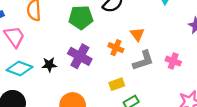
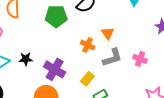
purple cross: (80, 56) -> (55, 69), moved
yellow rectangle: (117, 84) -> (87, 79), turned -32

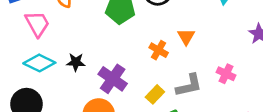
gray L-shape: (112, 58) -> (189, 85), moved

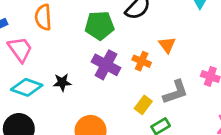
purple cross: (113, 79) -> (106, 65), moved

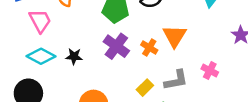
orange triangle: (167, 45) -> (175, 36), size x1.5

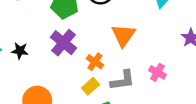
orange cross: (149, 48) -> (95, 62), moved

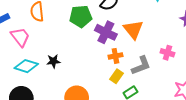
purple cross: (64, 43) -> (106, 32), moved
orange cross: (95, 62) -> (115, 56), turned -32

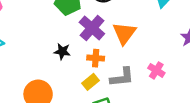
black star: (53, 61) -> (62, 51), moved

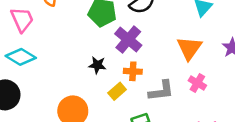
orange triangle: (124, 33) -> (189, 48), moved
yellow rectangle: (90, 82) -> (117, 91), moved

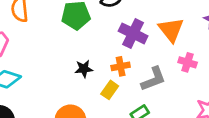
purple cross: (128, 40) -> (133, 33), moved

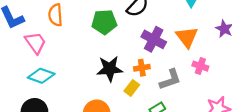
black star: (84, 69) -> (110, 69), size x1.6

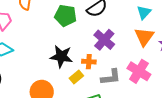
orange triangle: (187, 37) -> (144, 37), moved
pink cross: (200, 66) -> (139, 71), size x1.6

